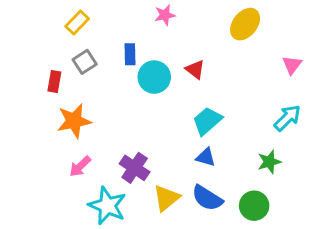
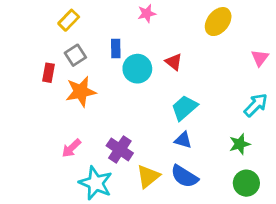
orange star: (74, 121) -> (81, 92), moved
green circle: (254, 206) -> (246, 183), moved

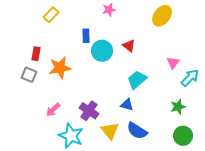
gray square: (75, 55) -> (29, 75), moved, turned -35
pink triangle: (260, 58) -> (173, 63), moved
blue triangle: (183, 140) -> (127, 105), moved
yellow triangle: (148, 176) -> (110, 131), turned -30

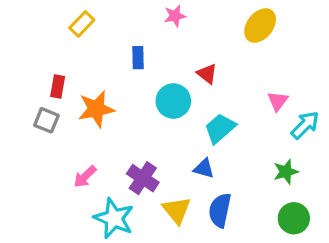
cyan circle: (102, 51) -> (173, 101), moved
blue semicircle: (137, 131) -> (220, 210), turned 70

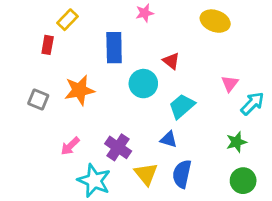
yellow ellipse: (260, 25) -> (215, 21), turned 72
blue rectangle: (138, 58) -> (114, 48), size x1.6
red rectangle: (58, 87) -> (48, 45), moved

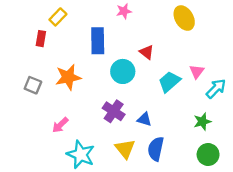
yellow ellipse: (215, 21) -> (184, 18), turned 40
cyan trapezoid: (182, 106) -> (169, 82), moved
purple cross: (118, 147) -> (114, 111), moved

